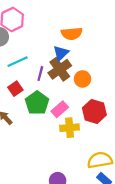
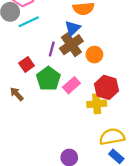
cyan line: (18, 62) -> (29, 22), moved
yellow cross: (70, 128) -> (97, 104), moved

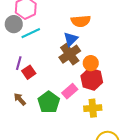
purple line: (52, 49) -> (19, 63), moved
green pentagon: (48, 79) -> (49, 102), moved
red hexagon: (106, 87) -> (92, 79), moved

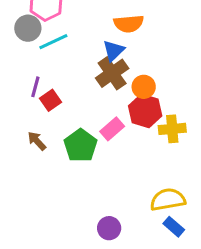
yellow cross: (93, 108) -> (172, 129), moved

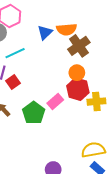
cyan line: (53, 42) -> (15, 53), moved
blue triangle: (114, 51) -> (45, 32), moved
brown cross: (112, 73) -> (79, 46), moved

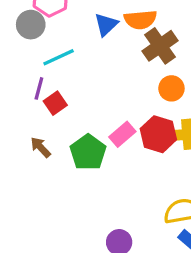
orange circle: (77, 73) -> (171, 88), moved
red hexagon: (78, 89) -> (158, 134), moved

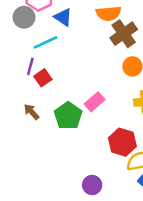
blue triangle: (106, 25) -> (63, 17), moved, turned -42
red hexagon: (158, 134) -> (122, 142), moved

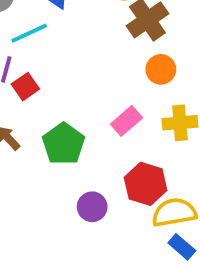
pink rectangle: (95, 102) -> (126, 121), moved
purple circle: (92, 185) -> (92, 207), moved

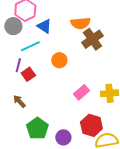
orange circle: (161, 69) -> (59, 60), moved
green pentagon: (64, 144) -> (37, 128), moved

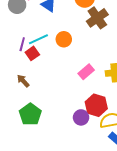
cyan line: (30, 46) -> (38, 39), moved
green pentagon: (37, 128) -> (30, 114), moved
purple circle: (63, 137) -> (81, 117), moved

